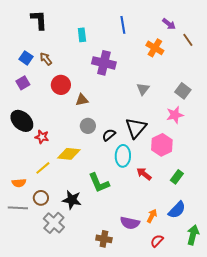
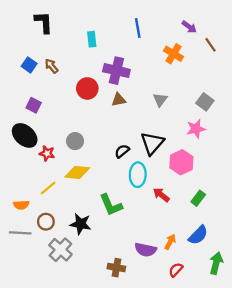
purple square: (23, 83) -> (34, 105), moved, turned -32
red circle: (61, 85) -> (87, 88), moved
brown triangle: (82, 100) -> (119, 100), moved
gray circle: (88, 126) -> (75, 141), moved

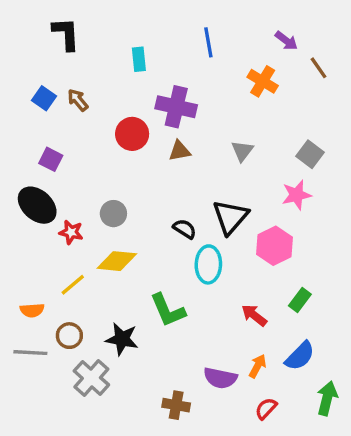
black semicircle: (122, 151) -> (185, 229), turned 72
red arrow: (161, 195) -> (254, 315), moved

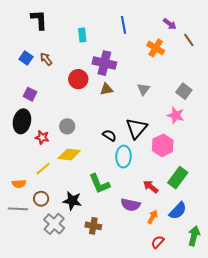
pink star: (297, 195) -> (176, 115), turned 30
black ellipse: (37, 205) -> (22, 121), turned 60
green rectangle: (300, 300) -> (178, 178), size x1.5
purple semicircle: (220, 378) -> (131, 205), moved
brown cross: (176, 405) -> (93, 226), moved

